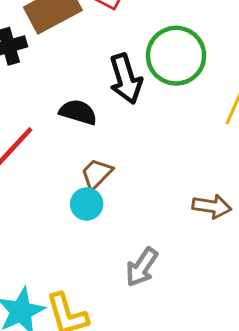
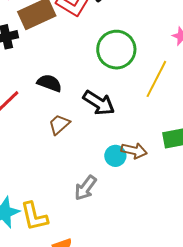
black arrow: (126, 79) -> (99, 103), moved, turned -44
cyan circle: (87, 204) -> (115, 156), moved

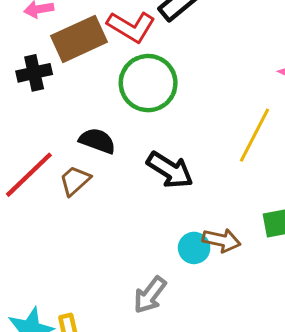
green circle: (116, 50) -> (148, 83), moved
brown trapezoid: (59, 125) -> (75, 181), moved

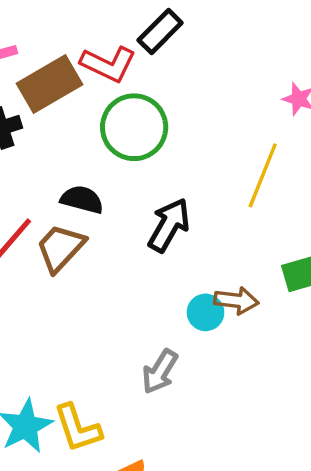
black arrow: (170, 170) -> (169, 225), turned -87
brown trapezoid: (75, 181) -> (60, 248), size x1.4

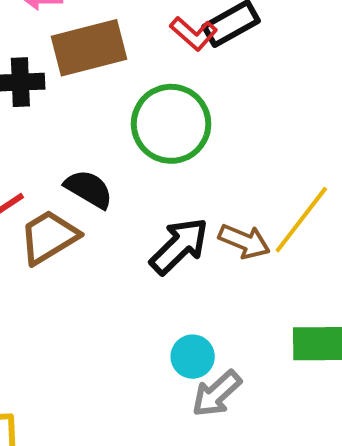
red L-shape: (108, 64) -> (194, 34), moved, size x0.7
brown arrow: (236, 300) -> (244, 241), moved
gray arrow: (160, 372) -> (217, 394), moved

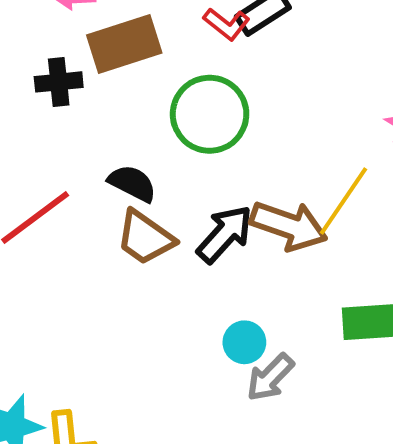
brown trapezoid: (49, 237) -> (145, 238), moved, turned -110
brown arrow: (244, 241) -> (289, 226), size x1.5

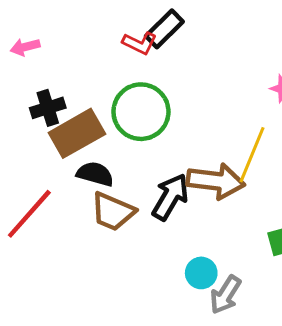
brown rectangle: (124, 44) -> (77, 133), moved
black cross: (59, 82) -> (48, 108), moved

